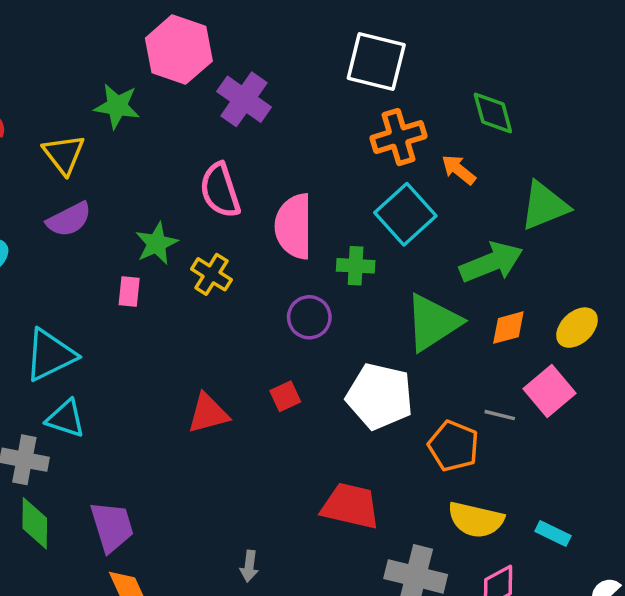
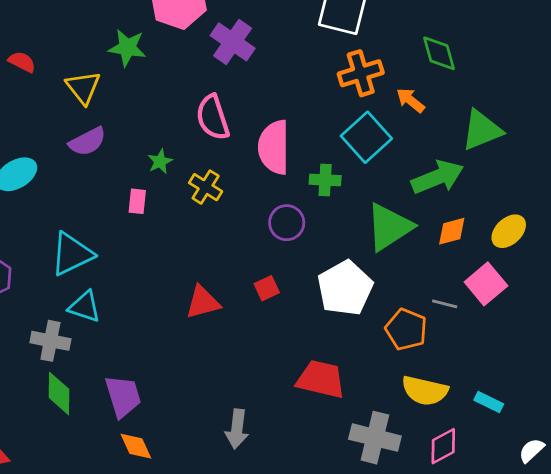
green star: (157, 243) -> (160, 161), size x0.7
white pentagon: (380, 396) -> (345, 288), turned 30
gray arrow: (249, 566) -> (237, 429), size x1.5

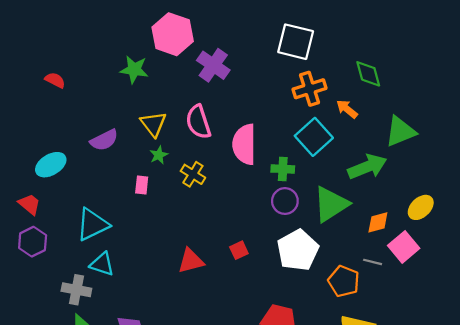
yellow triangle: (83, 87) -> (153, 124), moved
purple circle: (287, 223) -> (285, 201), moved
orange diamond: (452, 231) -> (378, 222), moved

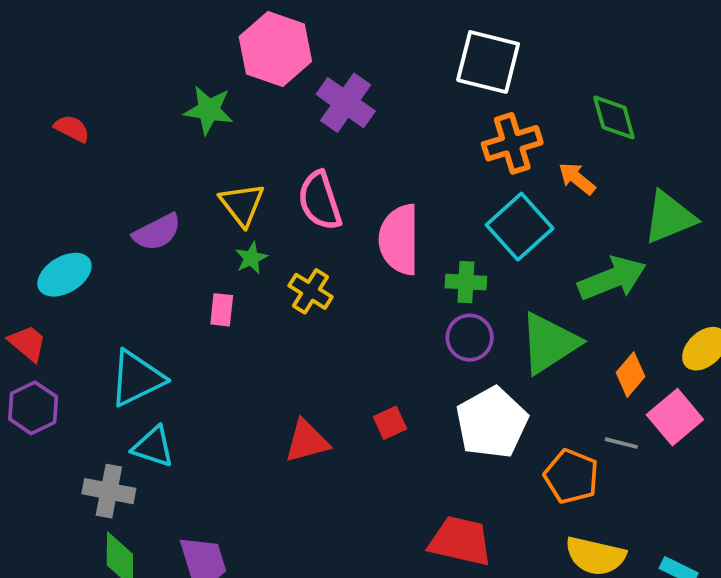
orange diamond: (378, 222) -> (631, 375), turned -35

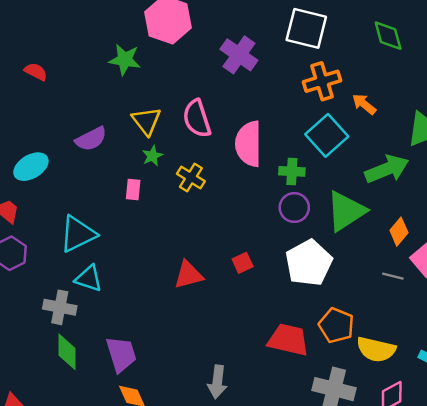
purple cross: (346, 103) -> (239, 55), moved
green diamond: (614, 117) -> (388, 36), moved
orange pentagon: (571, 476) -> (336, 325), moved

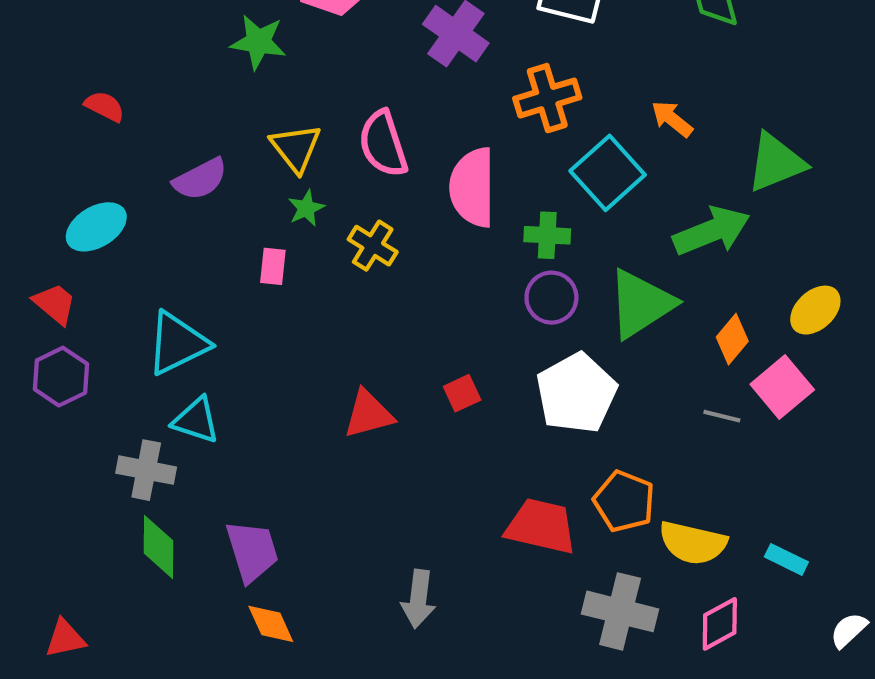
red semicircle: (36, 72) -> (105, 106), moved
orange cross: (322, 81) -> (547, 98), moved

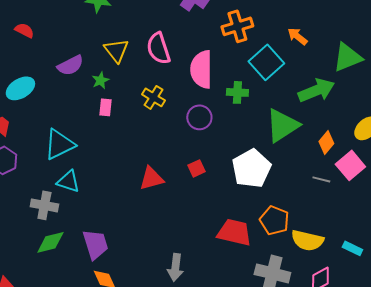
green star: (306, 208) -> (100, 80), moved
purple circle: (551, 298) -> (199, 117), moved
green diamond: (159, 547) -> (50, 242), turned 76

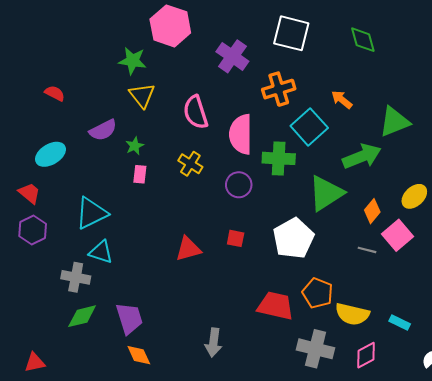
yellow triangle: (116, 50) -> (142, 95), moved
green cross: (237, 92) -> (279, 158), size x1.4
red square: (196, 168) -> (236, 238), turned 36

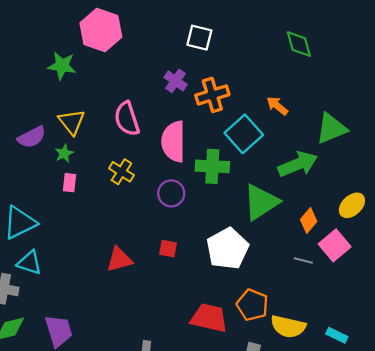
white square: (291, 33) -> (199, 38), moved, size x0.7
purple cross: (232, 56) -> (176, 81), moved, size x0.7
yellow triangle: (142, 95) -> (72, 122), moved

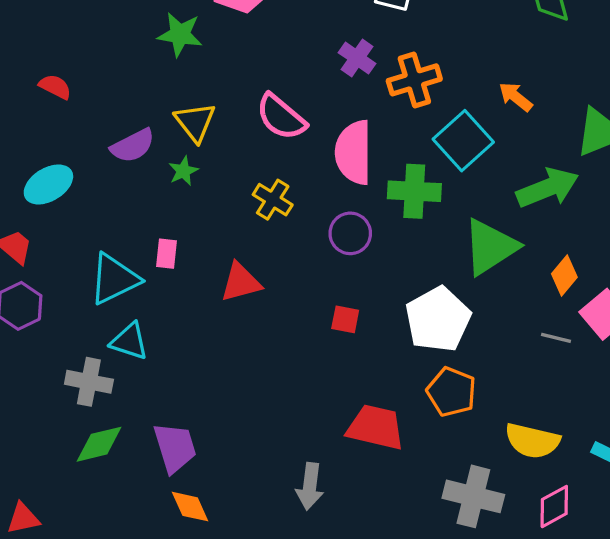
pink semicircle: (127, 119) -> (281, 117), turned -32
pink rectangle: (69, 183) -> (166, 254), moved
red triangle: (119, 259) -> (241, 282), moved
orange pentagon: (252, 305) -> (451, 392), moved
red trapezoid: (209, 318) -> (376, 427), moved

